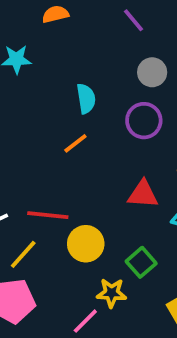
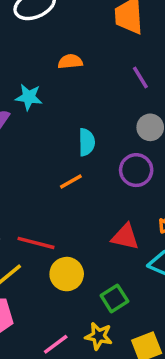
yellow star: (111, 293) -> (99, 336), moved

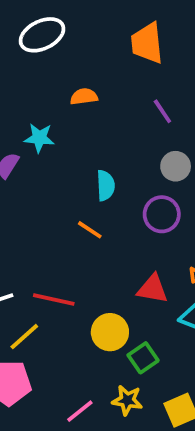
orange line: (71, 182) -> (90, 230), turned 65
yellow circle: (67, 274) -> (110, 332), moved

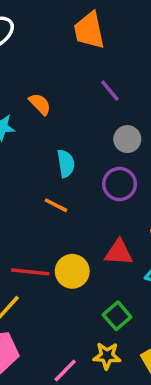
orange semicircle: (84, 97) -> (40, 104), moved, turned 60
yellow circle: (110, 332) -> (72, 271), moved

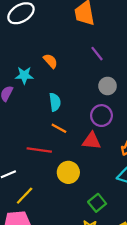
cyan semicircle: (66, 163) -> (55, 102), moved
red triangle: (119, 252) -> (92, 141), moved
red line: (30, 272) -> (39, 150), moved

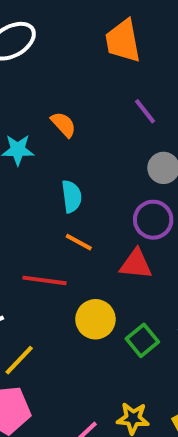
green square: (97, 203) -> (142, 340), moved

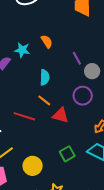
purple line: (145, 111) -> (77, 58), moved
red triangle: (136, 264) -> (60, 115), moved
yellow circle: (95, 319) -> (33, 166), moved

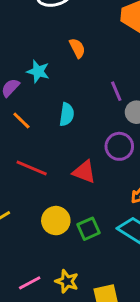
orange semicircle: (47, 41) -> (77, 48), moved
orange line: (44, 100) -> (21, 121), moved
yellow circle: (33, 166) -> (56, 221), moved

